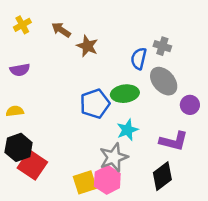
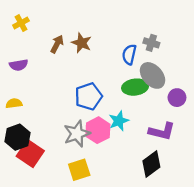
brown arrow: (61, 30) -> (57, 44), moved, turned 84
green ellipse: (125, 94) -> (135, 87), moved
gray star: (114, 157) -> (77, 134), moved
pink hexagon: (107, 180) -> (98, 130), moved

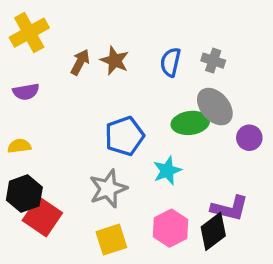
yellow cross: (21, 23) -> (29, 33), size x1.6
blue semicircle: (129, 54) -> (170, 62), moved
pink hexagon: (98, 130) -> (170, 228), moved
purple L-shape: (162, 131) -> (230, 208), moved

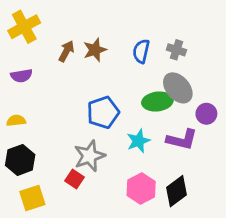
brown star: (115, 61) -> (95, 50), turned 30
purple L-shape: (230, 208) -> (182, 140), moved
red square: (42, 217) -> (75, 179), moved, size x0.6
yellow square: (111, 240) -> (32, 198), moved

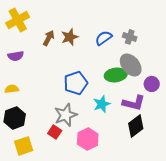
blue semicircle: (141, 51) -> (104, 38), turned 42
pink hexagon: (141, 189) -> (88, 139), moved
black diamond: (176, 191) -> (136, 126), moved

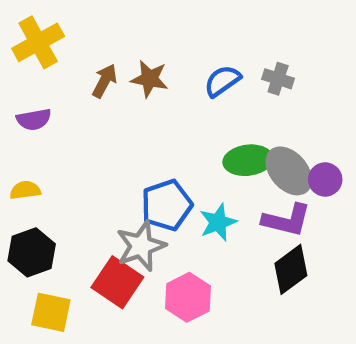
brown star: (70, 37) -> (149, 79), turned 30
gray ellipse: (131, 65) -> (289, 171), moved
blue pentagon: (76, 83) -> (167, 205), moved
red square: (55, 132) -> (117, 282), size x1.6
yellow square: (24, 146) -> (51, 312), turned 30

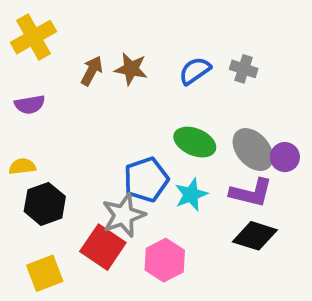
green ellipse: (248, 160) -> (195, 142), moved, turned 30
black hexagon: (32, 252) -> (45, 204), moved
black diamond: (291, 269) -> (255, 236), turned 54
yellow square: (51, 312) -> (45, 273), turned -33

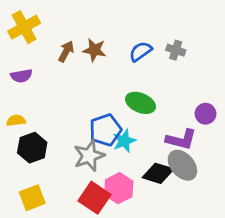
gray ellipse: (253, 150) -> (182, 165), moved
cyan star: (191, 195) -> (124, 141), moved
black diamond: (255, 236) -> (158, 173), moved
red square: (103, 247) -> (94, 198), moved

